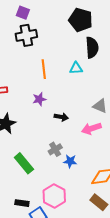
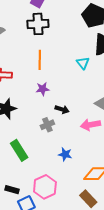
cyan triangle: (76, 68) -> (83, 63), turned 48
orange line: (44, 69) -> (40, 60), moved
gray cross: (55, 149) -> (47, 125), moved

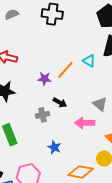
orange line: (40, 60) -> (65, 70), moved, turned 30
cyan triangle: (83, 63) -> (89, 61), turned -32

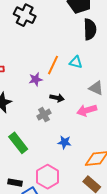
black cross: (52, 14) -> (25, 15), turned 35
cyan triangle: (89, 61) -> (76, 62), moved

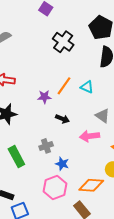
black cross: (25, 15) -> (63, 42), moved
gray cross: (44, 115) -> (46, 146), moved
pink hexagon: (48, 177) -> (55, 187), moved

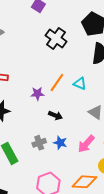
pink arrow: (90, 136) -> (86, 144), moved, turned -42
blue star: (62, 164) -> (60, 143), moved

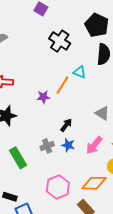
cyan triangle: (80, 84) -> (80, 72), moved
black arrow: (55, 115) -> (66, 125), moved, turned -72

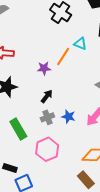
black arrow: (66, 125) -> (47, 96), moved
pink hexagon: (58, 187) -> (47, 149), moved

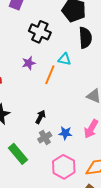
purple star: (44, 68) -> (29, 63), moved
pink hexagon: (47, 149) -> (64, 167), moved

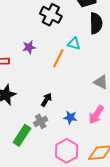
purple star: (29, 63) -> (29, 47), moved
gray cross: (45, 137) -> (41, 121), moved
green rectangle: (18, 154) -> (22, 135), turned 70

